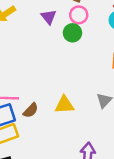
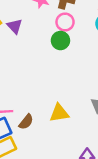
purple triangle: (49, 17) -> (15, 26), moved

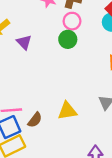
purple triangle: (15, 26) -> (24, 42), moved

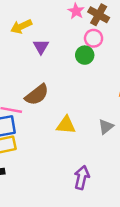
brown semicircle: (35, 120) -> (37, 95), moved, size x1.5

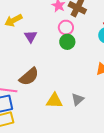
pink circle: (94, 38) -> (66, 28), moved
gray triangle: (106, 127) -> (78, 99), moved

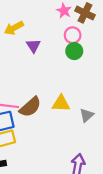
brown semicircle: (29, 77) -> (30, 107), moved
yellow triangle: (54, 101) -> (61, 104), moved

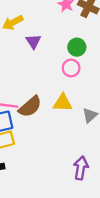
pink circle: (73, 35) -> (71, 68), moved

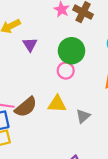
green circle: (77, 47) -> (72, 51), size x1.5

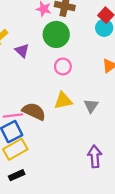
green circle: (72, 51) -> (56, 34), moved
brown semicircle: (26, 107) -> (34, 111), turned -100

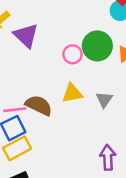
green circle: (56, 34) -> (97, 46), moved
purple triangle: (22, 51) -> (26, 36), size x1.5

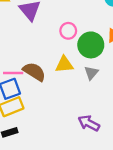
green circle: (97, 46) -> (91, 45), moved
purple arrow: (108, 157) -> (89, 123), turned -65

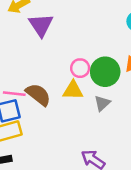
pink circle: (68, 31) -> (80, 68), moved

